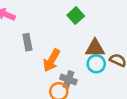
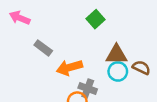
gray rectangle: (27, 42) -> (43, 48), turned -42
orange arrow: (52, 60) -> (69, 68), turned 45

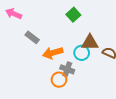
cyan circle: (118, 71) -> (82, 53), moved

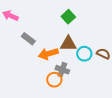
brown triangle: (90, 43) -> (68, 44), moved
cyan circle: (82, 53) -> (84, 54), moved

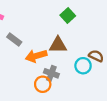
green square: (68, 17) -> (68, 16), moved
cyan circle: (84, 54) -> (83, 66), moved

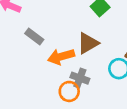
brown triangle: (58, 45) -> (88, 43), turned -30

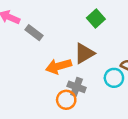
gray rectangle: (34, 36) -> (34, 33), moved

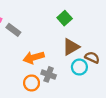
brown triangle: (84, 53) -> (71, 47), moved
orange circle: (66, 100) -> (32, 83), moved

